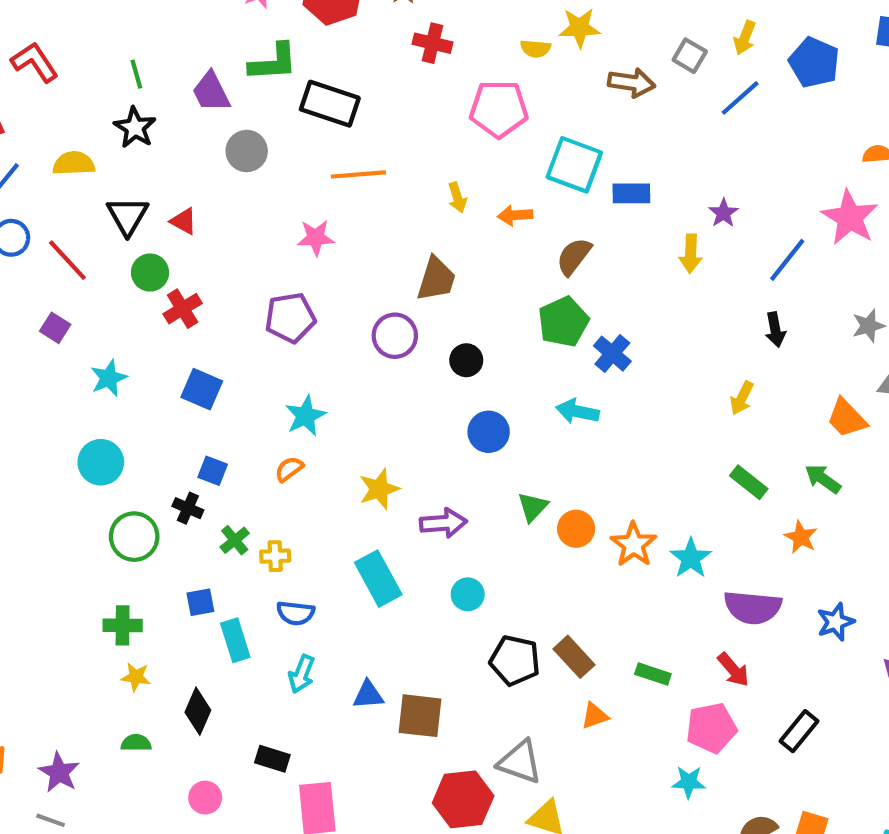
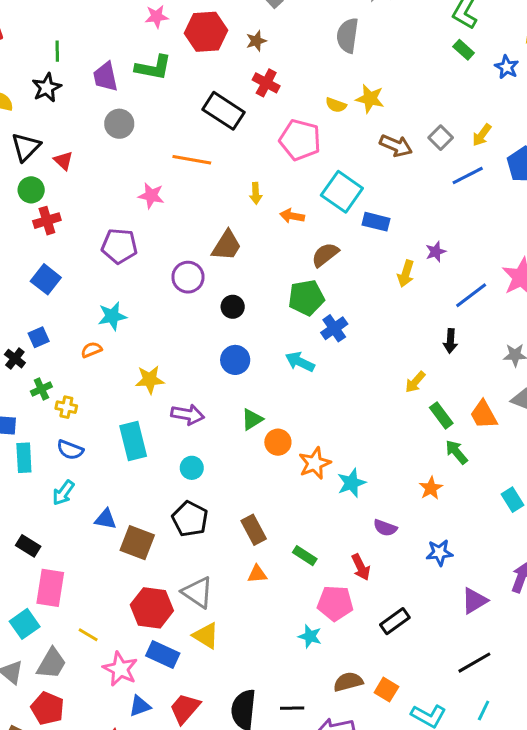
black rectangle: (330, 104) -> (224, 111), moved
blue square: (213, 471) -> (39, 337), turned 30
green rectangle: (749, 482) -> (441, 415), moved
purple semicircle: (753, 607) -> (385, 528), size x0.6
black pentagon: (515, 660) -> (190, 519), moved

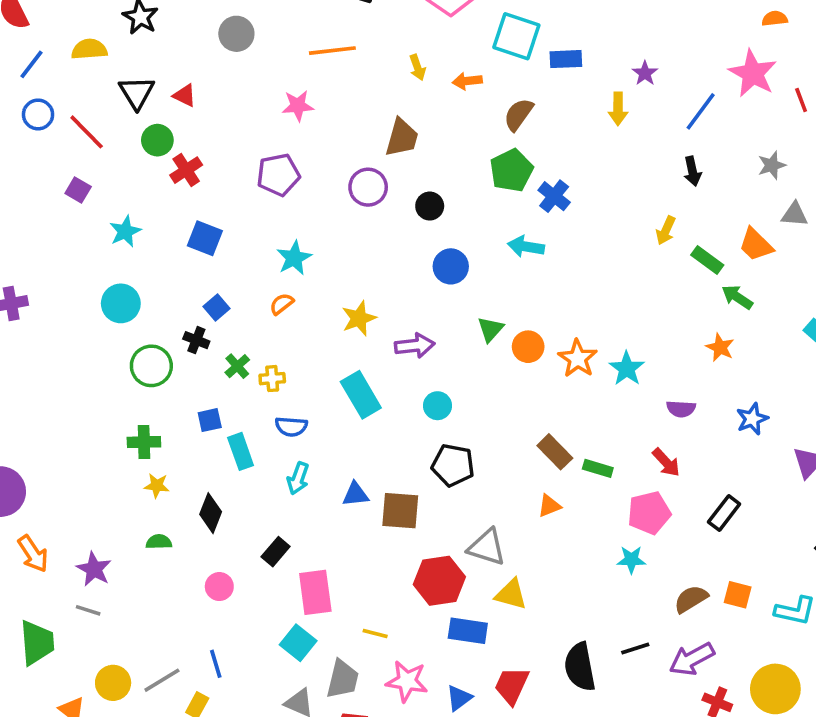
brown rectangle: (254, 530) -> (555, 452), moved
black rectangle: (28, 546) -> (276, 552), turned -65
pink star: (120, 669) -> (407, 681), moved

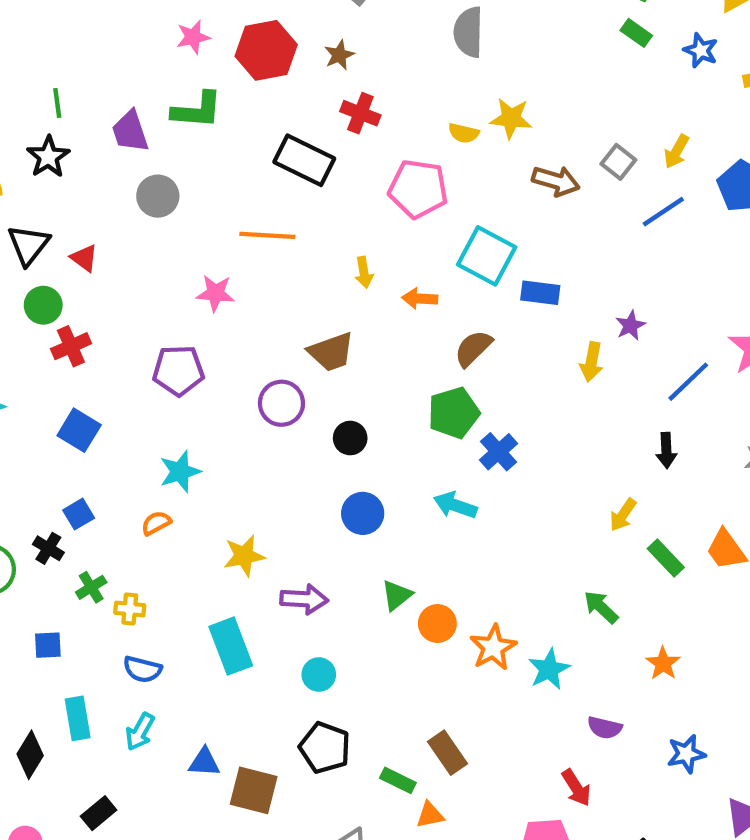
brown trapezoid: (402, 138) -> (331, 352), turned 45
green arrow: (737, 297) -> (601, 607), moved
cyan rectangle: (241, 451) -> (78, 718), moved
green rectangle: (598, 468) -> (398, 780), moved

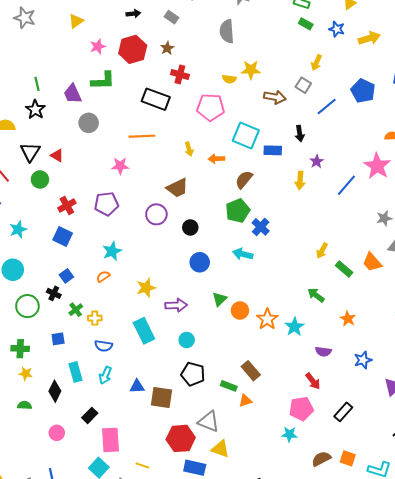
yellow arrow: (677, 151) -> (316, 63), moved
red cross: (71, 346) -> (67, 205), moved
black arrow: (666, 450) -> (300, 134), moved

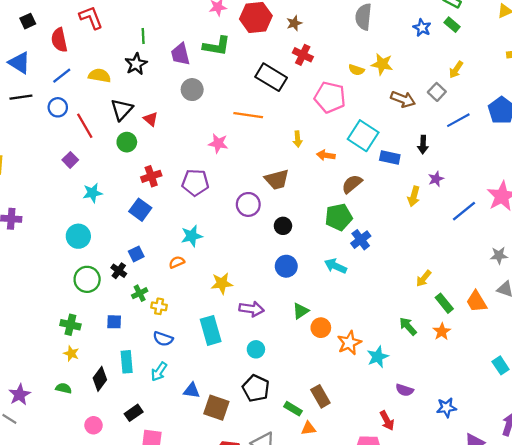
blue star: (337, 29) -> (422, 28), moved
orange star: (348, 319) -> (442, 332), moved

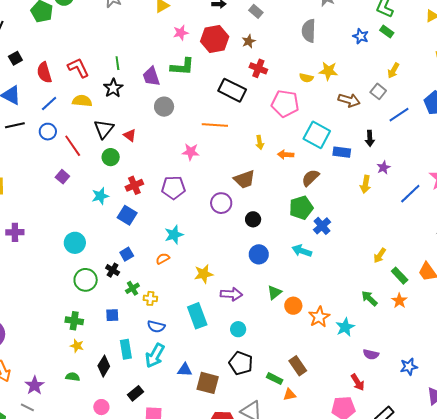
red L-shape: (91, 18) -> (78, 68), moved
cyan star: (92, 193) -> (100, 196), moved
cyan arrow: (159, 372) -> (155, 355), size x1.4

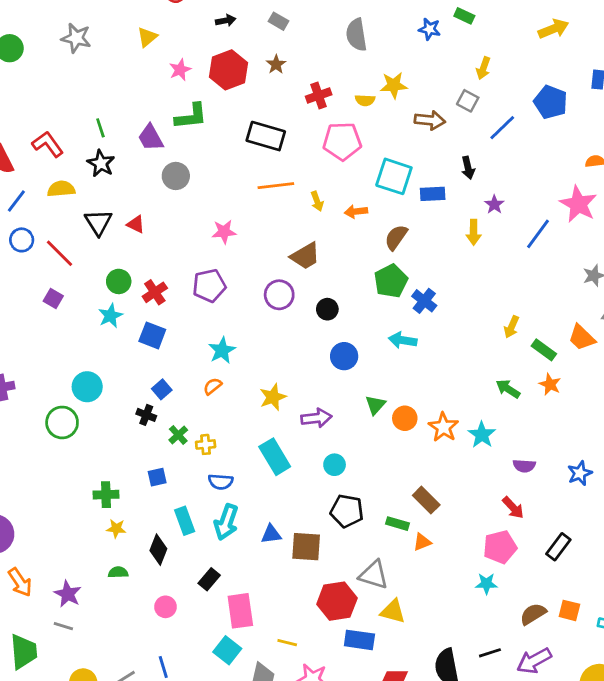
red cross: (258, 68) -> (319, 95), moved, turned -30
orange line: (215, 125) -> (276, 186), moved
green circle: (111, 157) -> (119, 281), moved
green circle: (86, 280) -> (62, 422), moved

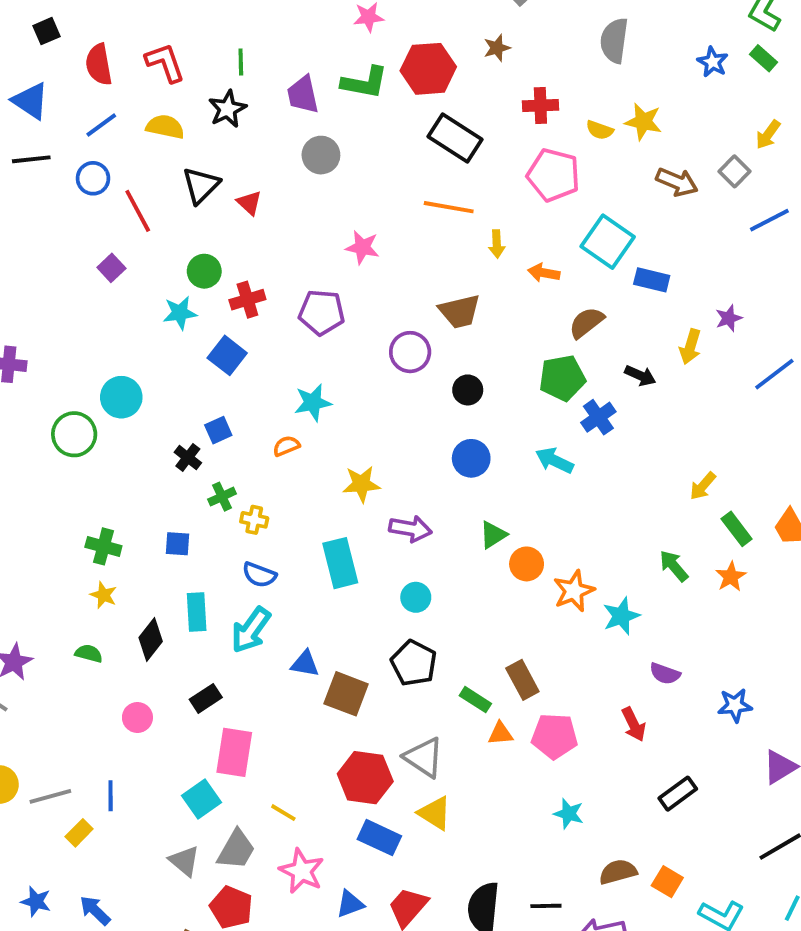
red hexagon: (229, 70) -> (428, 69), moved
black arrow: (468, 168) -> (640, 376), moved, turned -70
pink pentagon: (500, 547) -> (555, 736), moved

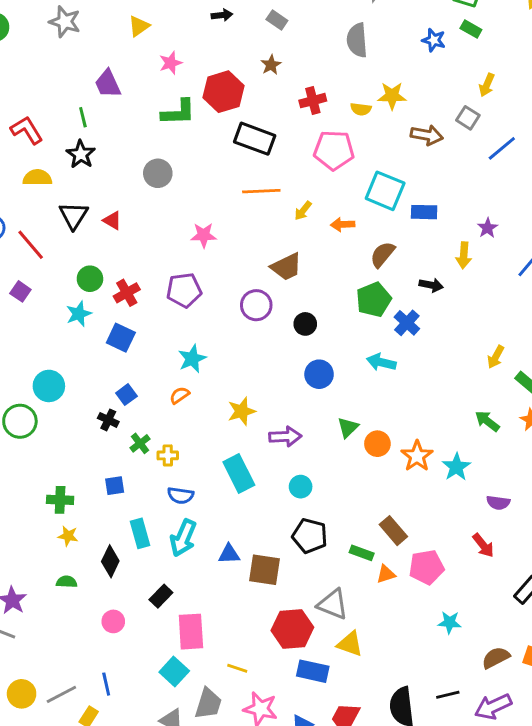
purple trapezoid: (303, 95) -> (108, 84), moved
yellow arrow: (497, 244) -> (303, 211), turned 54

